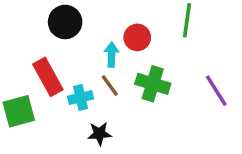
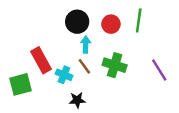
black circle: (65, 22) -> (77, 22), moved
red circle: (137, 37) -> (111, 24), moved
cyan cross: (81, 98) -> (64, 75), turned 35

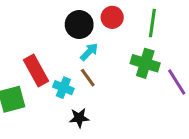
red circle: (111, 24) -> (112, 17), moved
cyan arrow: (86, 45) -> (89, 52), turned 42
green cross: (115, 65) -> (145, 63), moved

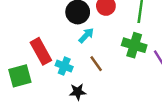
brown line: (88, 78) -> (96, 64), moved

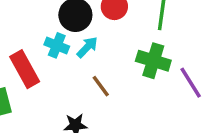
cyan cross: (64, 66) -> (57, 45), moved

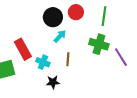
cyan cross: (57, 45) -> (43, 62), moved
brown line: (101, 86) -> (68, 59), turned 40

